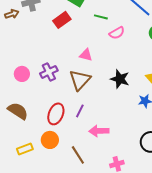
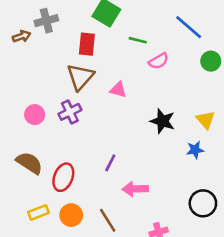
red rectangle: (62, 20) -> (87, 44), turned -48
brown triangle: (80, 80) -> (80, 77), moved
red ellipse: (56, 114) -> (63, 177), moved
orange circle: (50, 140) -> (71, 215), moved

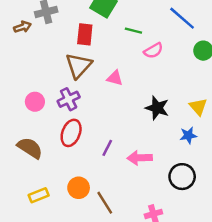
red ellipse: (63, 177) -> (71, 133), moved
pink arrow: (135, 189) -> (140, 158), moved
black circle: (203, 203) -> (182, 177), moved
orange circle: (71, 215) -> (79, 188), moved

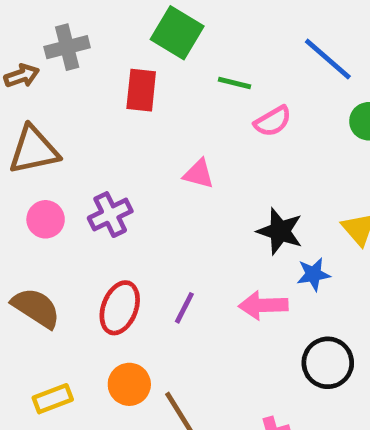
brown triangle: (79, 66) -> (34, 150), moved, turned 36
red ellipse: (71, 133) -> (120, 308), moved
blue star: (188, 135) -> (313, 274), moved
pink arrow: (140, 158) -> (263, 305), moved

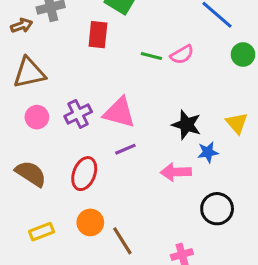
green line: (235, 83) -> (151, 56), moved
pink triangle: (199, 174) -> (119, 113), moved, size x1.6
purple line: (184, 308) -> (125, 149), moved, turned 40

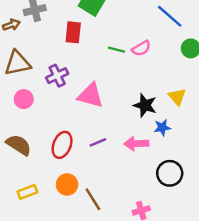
purple cross: (78, 114) -> (57, 76), moved
yellow triangle: (237, 123) -> (177, 97), moved
purple line: (125, 149) -> (98, 142), moved

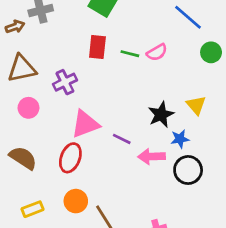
red rectangle: (73, 32) -> (97, 47), moved
pink triangle: (91, 95) -> (85, 124), moved, turned -36
black star: (145, 105) -> (161, 115), turned 30
purple line: (98, 142) -> (122, 139), moved, turned 49
black circle: (170, 173) -> (188, 170), moved

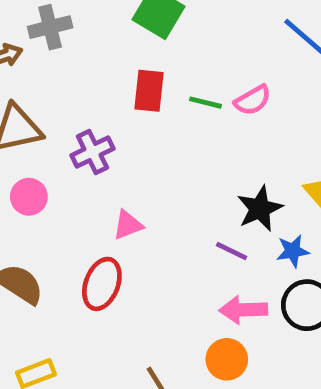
pink triangle: (85, 124) -> (128, 225), size x0.6
purple line: (122, 139) -> (231, 251), moved
pink arrow: (152, 156) -> (243, 310), moved
orange circle: (76, 201) -> (227, 359), moved

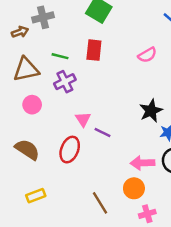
green line: (206, 103) -> (60, 56), moved
pink triangle: (128, 225) -> (83, 119), turned -42
purple line: (231, 251) -> (102, 133), moved

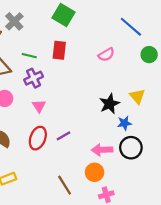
gray cross: (43, 17) -> (14, 21), turned -30
pink triangle: (83, 119) -> (39, 106), moved
purple line: (102, 133) -> (63, 136), moved, turned -56

